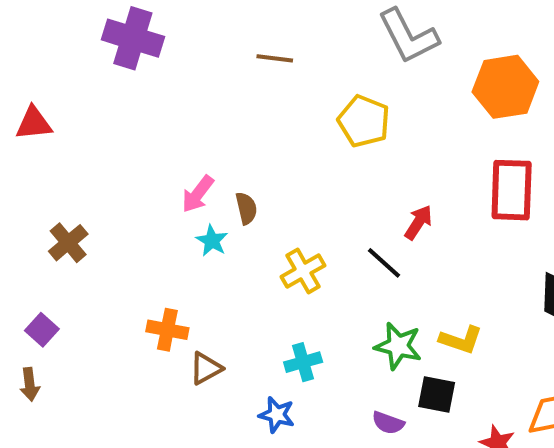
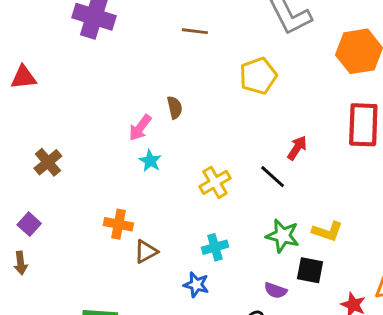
yellow pentagon: (364, 121) -> (258, 76), turned 30
brown semicircle: (246, 208) -> (175, 108), moved

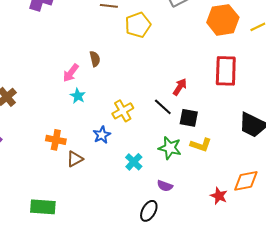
yellow pentagon: (258, 76) -> (138, 25), moved
cyan cross: (215, 247) -> (134, 162), moved, turned -30
black square: (310, 270) -> (189, 118), moved
blue star: (196, 285) -> (102, 135), moved, turned 30

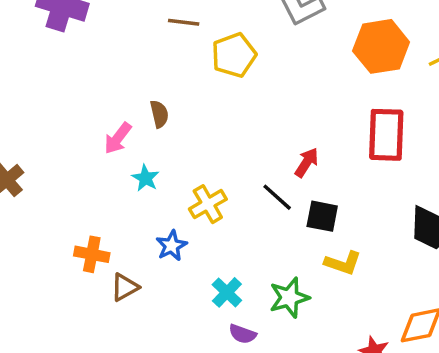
cyan star: (78, 96) -> (145, 178), moved
green star: (170, 148) -> (289, 298), moved, turned -30
purple semicircle: (165, 186) -> (242, 334), moved

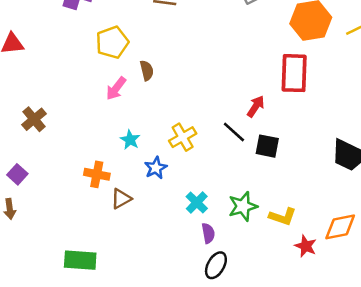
yellow pentagon: (234, 55) -> (112, 42), moved
red rectangle: (386, 135) -> (294, 73), moved
cyan star: (145, 178) -> (130, 140), moved
yellow L-shape: (343, 263) -> (283, 217), moved
purple semicircle: (242, 334) -> (208, 233), turned -120

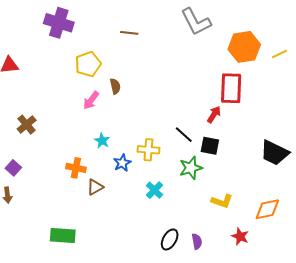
red arrow: (256, 106) -> (214, 115), moved
yellow cross: (183, 137) -> (148, 150), moved, turned 35
green star: (243, 206) -> (191, 168), moved
purple semicircle: (208, 233) -> (197, 241), moved
red star: (306, 246) -> (240, 236), moved

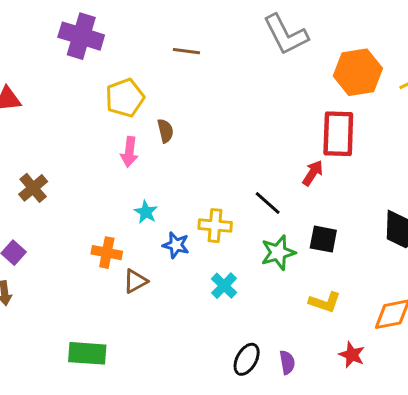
pink arrow: (91, 100) -> (129, 152), turned -30
black square: (210, 146) -> (323, 239), moved
blue star: (122, 163) -> (176, 245), turned -30

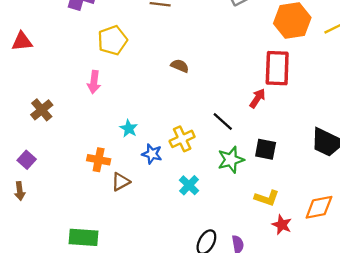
brown semicircle: (165, 131) -> (180, 66), moved, turned -54
pink arrow: (129, 152) -> (94, 82), moved
yellow cross: (215, 226) -> (182, 139), turned -30
red star: (352, 355) -> (282, 225), moved

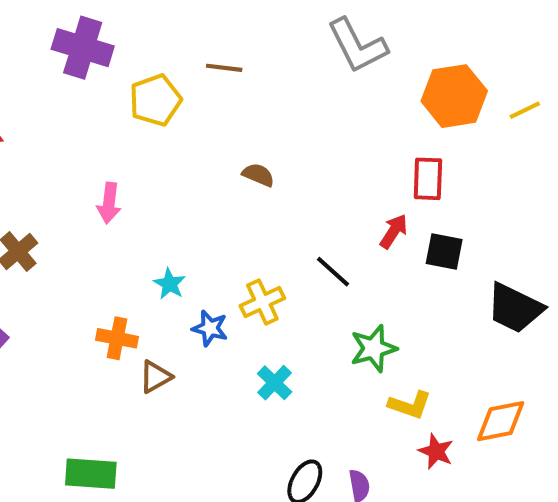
yellow pentagon: (112, 40) -> (155, 100), moved
red rectangle: (277, 68) -> (428, 179), size x0.7
black square: (266, 149) -> (444, 252), moved
green star: (231, 160) -> (373, 348), moved

